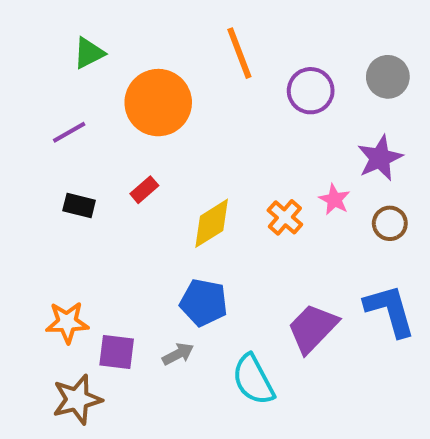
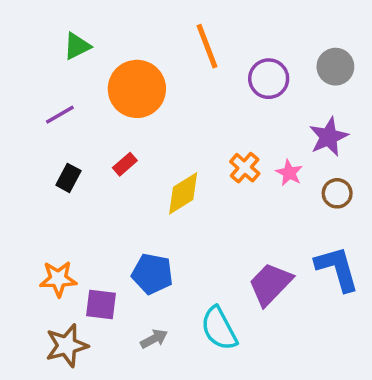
black rectangle: (79, 206) -> (68, 178), turned -76
orange cross: (285, 217) -> (245, 168), moved
blue pentagon: (204, 303) -> (152, 274), moved
gray arrow: (178, 354) -> (154, 339), moved

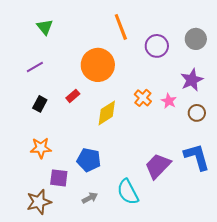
green triangle: (77, 46) -> (45, 27), turned -42
orange circle: (137, 89) -> (98, 65), moved
orange star: (58, 279) -> (41, 148), moved

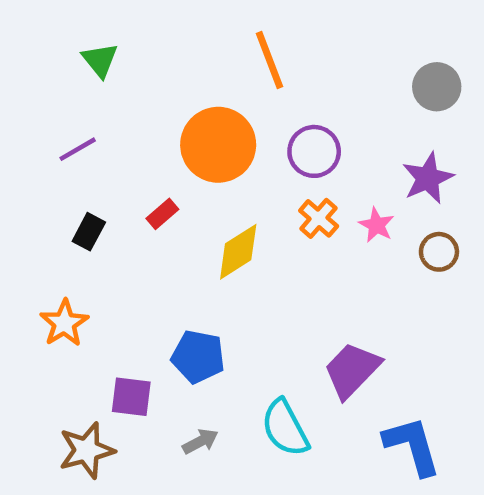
purple circle: (157, 46) -> (314, 151), moved
orange star: (41, 148) -> (64, 323), moved, turned -30
blue L-shape: (197, 157) -> (412, 446), moved

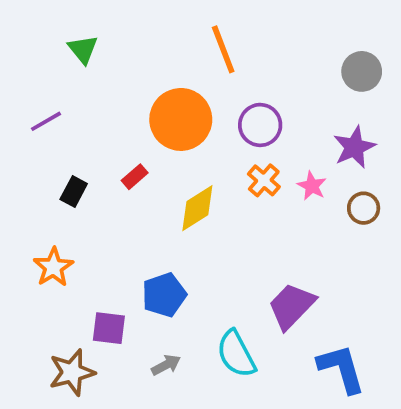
purple line: (78, 149) -> (46, 121), moved
blue pentagon: (198, 357) -> (164, 295), turned -30

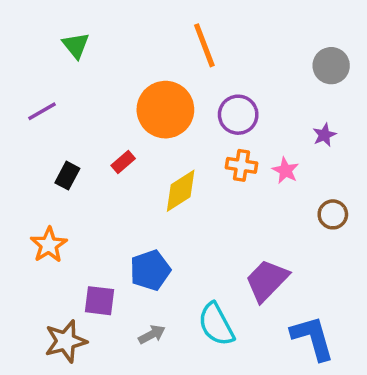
purple star: (354, 147) -> (324, 135), size x0.6
orange cross: (264, 180) -> (242, 165), turned -32
brown circle: (364, 208) -> (333, 214), moved

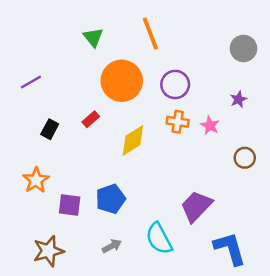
green triangle: (76, 45) -> (93, 37), moved
purple square: (99, 301) -> (70, 205), moved

